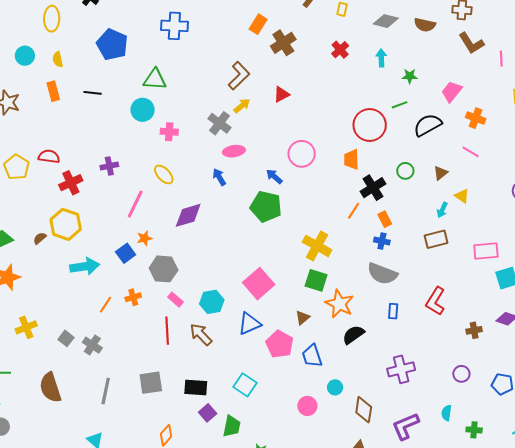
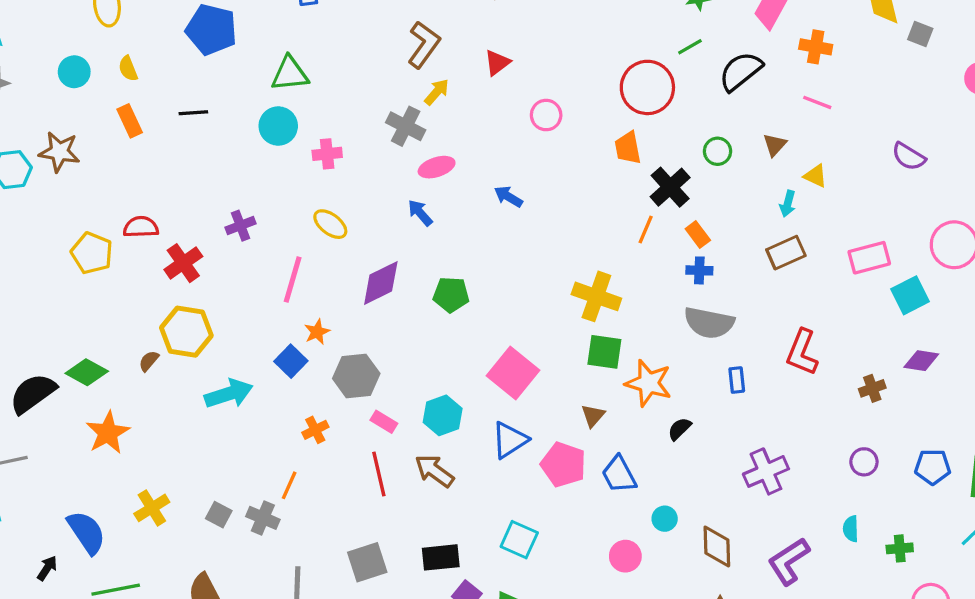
pink circle: (302, 154) -> (546, 115), moved, size x0.7
green pentagon: (266, 207) -> (451, 295), moved, size x0.7
orange line: (105, 305) -> (289, 485), moved
black semicircle: (353, 335) -> (679, 429), size x0.7

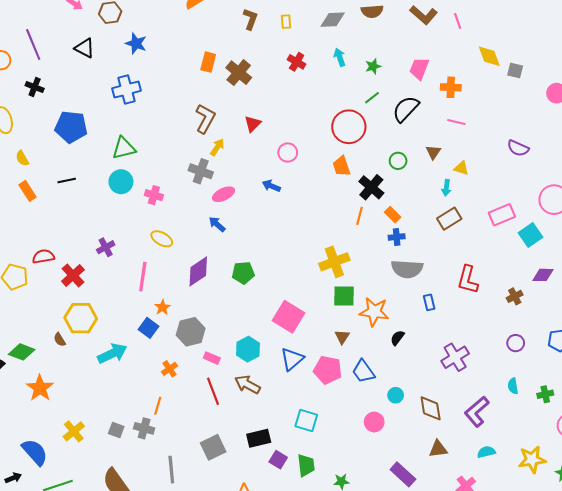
pink cross: (327, 154) -> (154, 195), turned 30
blue arrow: (508, 197) -> (271, 186), moved
yellow cross: (596, 296) -> (334, 262), turned -32
brown semicircle: (149, 361) -> (60, 340), turned -64
black arrow: (47, 568) -> (13, 478), turned 42

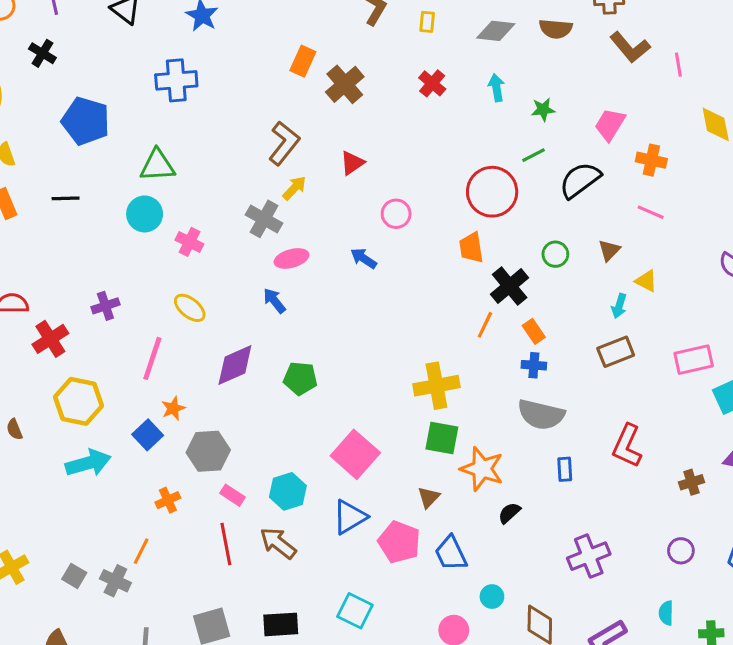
yellow hexagon: (81, 318) -> (78, 401), moved

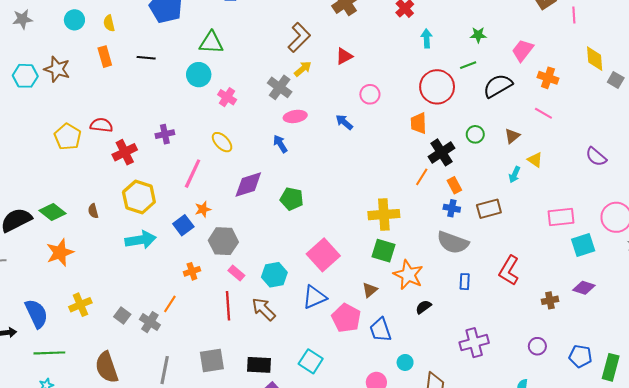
cyan arrow: (496, 88) -> (427, 38), moved
brown rectangle: (616, 352) -> (489, 209), moved

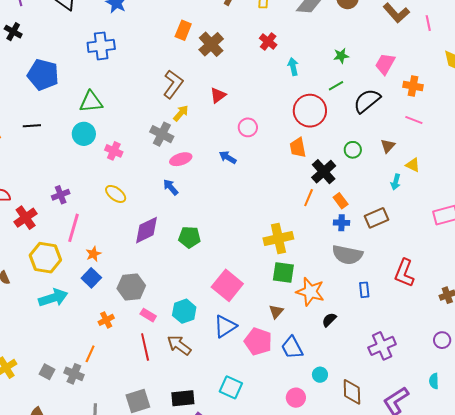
pink line: (193, 174) -> (73, 228), moved
orange star: (203, 209) -> (93, 254), moved

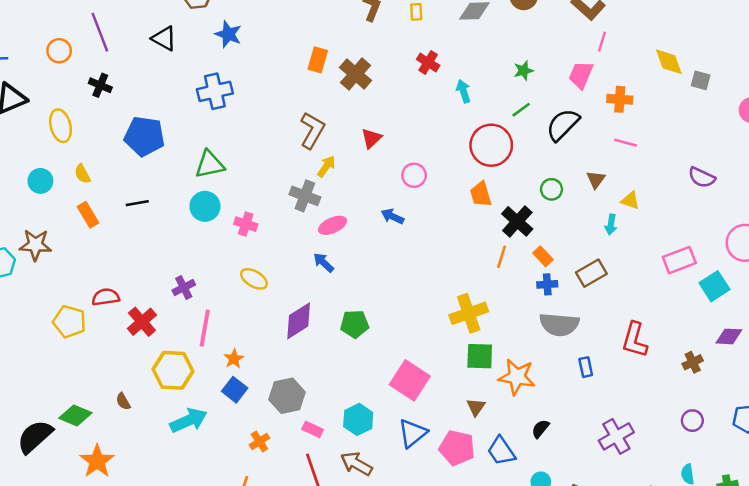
pink line: (428, 23) -> (602, 42), moved, turned 35
black semicircle: (329, 320) -> (540, 429), moved

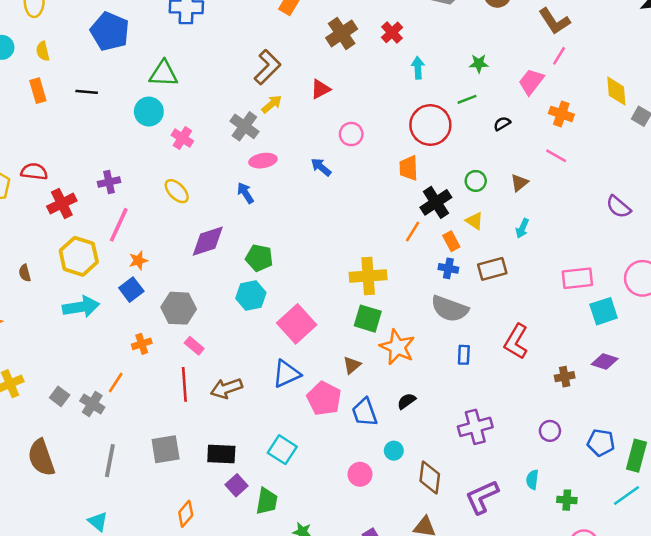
brown cross: (355, 74) -> (342, 33), moved
black semicircle: (563, 125) -> (502, 124), size x0.5
yellow triangle: (630, 200) -> (475, 221), moved
cyan hexagon: (358, 419) -> (251, 295), moved
brown arrow: (356, 464) -> (226, 388), turned -64

